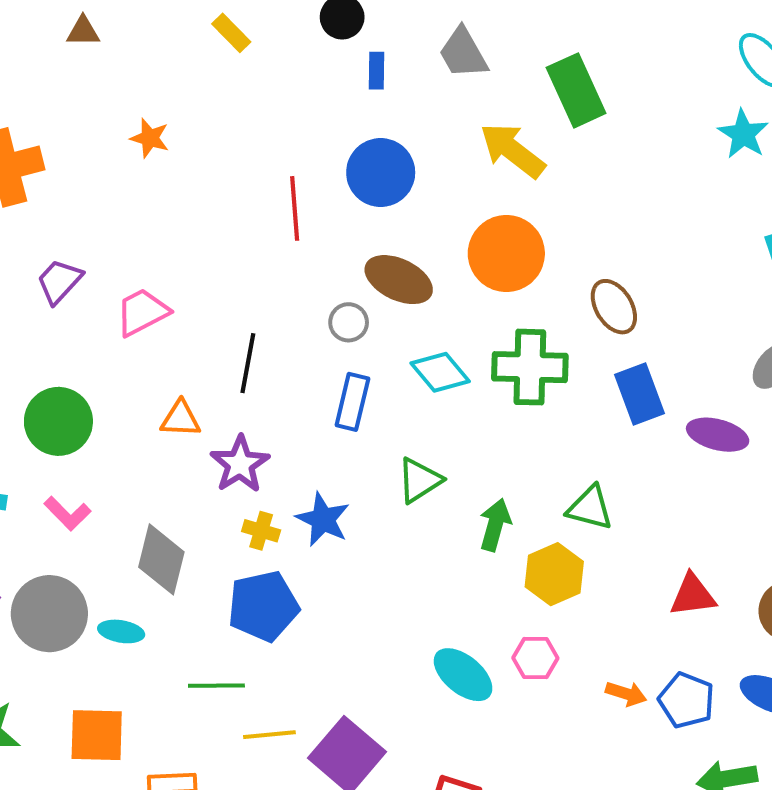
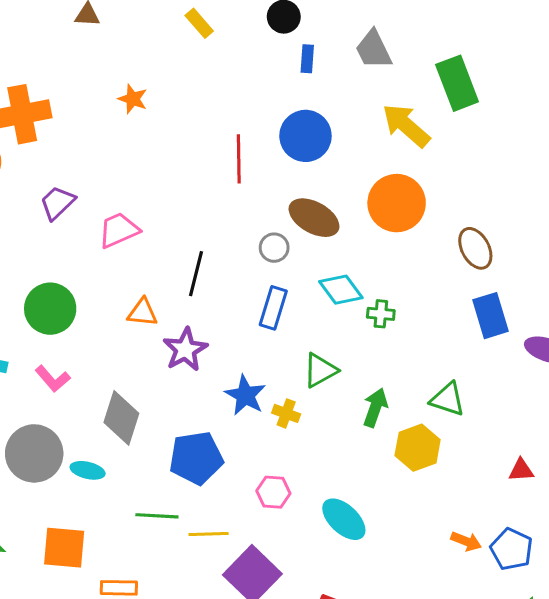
green cross: (530, 367) -> (381, 314), moved, size x0.5
yellow cross: (261, 531) -> (286, 413), moved
red triangle: (693, 595) -> (521, 470), size x0.7
pink hexagon: (535, 658) -> (273, 492), moved
yellow line: (269, 735) -> (209, 534), moved

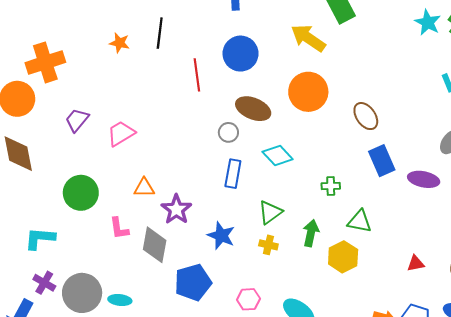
black line: (196, 274) -> (160, 33), moved
green cross: (381, 314) -> (331, 186), moved
pink L-shape: (53, 379) -> (119, 228), moved, turned 40
yellow cross: (286, 413) -> (268, 245), moved
gray diamond: (121, 418) -> (155, 245), moved

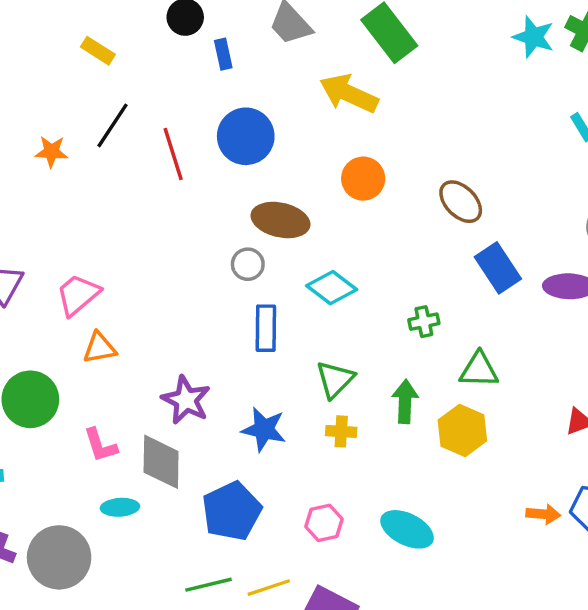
black line: (160, 33) -> (112, 125), turned 36
red line: (197, 75) -> (173, 154), moved
orange circle: (308, 92) -> (363, 179), size x0.7
orange triangle: (144, 188) -> (100, 348), moved
cyan ellipse: (120, 300) -> (120, 507), moved

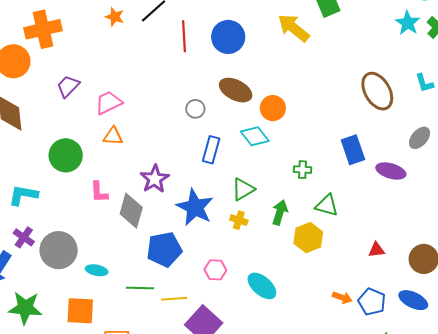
orange circle: (363, 179) -> (273, 108), moved
brown ellipse: (461, 202) -> (377, 91), moved, size x1.4
gray circle: (248, 264) -> (195, 109), moved
blue star: (264, 429) -> (195, 207), size x1.4
cyan ellipse: (120, 507) -> (97, 270), moved

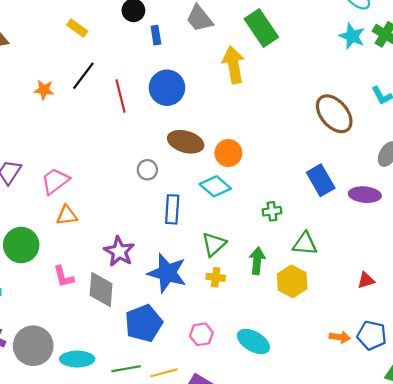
yellow arrow: (294, 28) -> (233, 65), turned 52
cyan ellipse: (97, 270) -> (77, 359), size x1.4

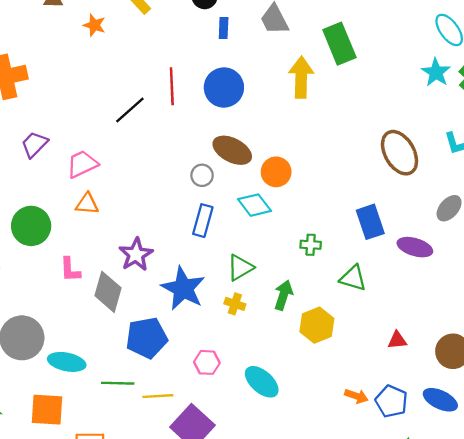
black line: (83, 76) -> (130, 110), moved
orange star: (44, 90) -> (94, 25), moved
gray circle: (147, 170) -> (202, 175), moved
green triangle: (305, 244) -> (353, 278), moved

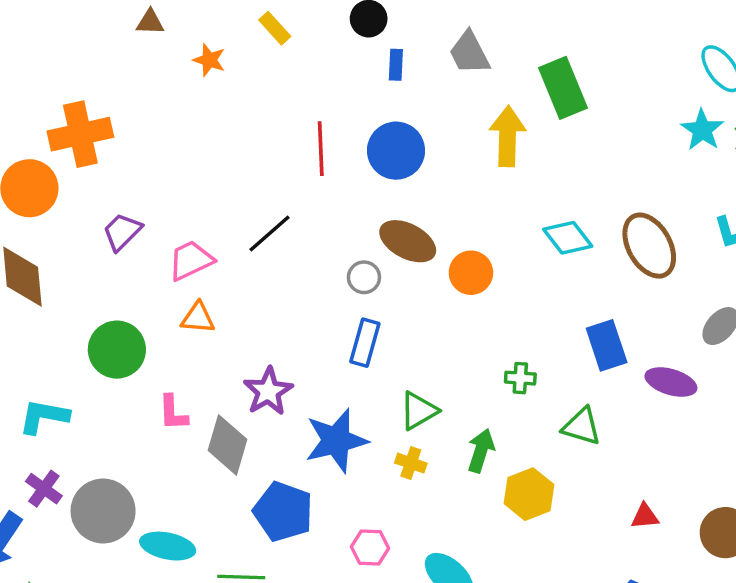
black line: (130, 110) -> (270, 234), moved
cyan diamond: (255, 205) -> (568, 238), moved
blue star: (183, 288) -> (336, 441), turned 30
blue pentagon: (147, 338) -> (283, 512), turned 30

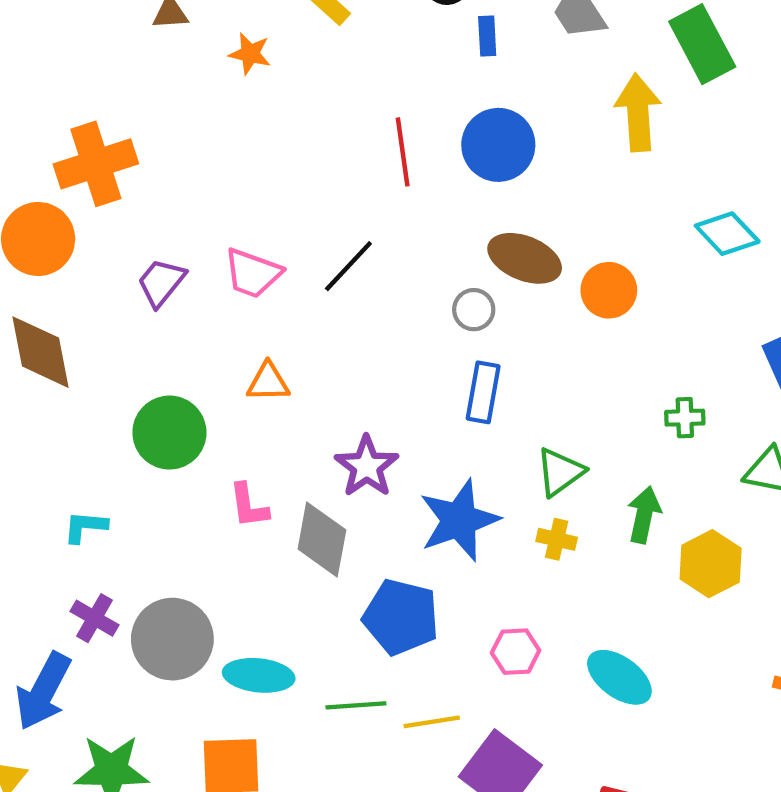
pink trapezoid: (191, 260) -> (253, 273), moved, turned -129
cyan L-shape: (44, 416) -> (85, 527), size x0.7

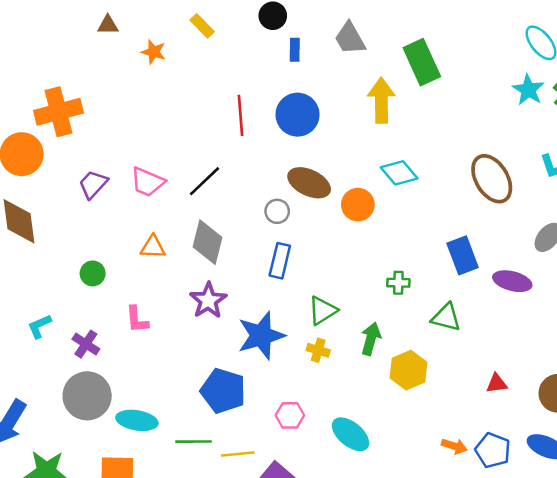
cyan diamond: (727, 234) -> (399, 173), moved
green circle: (169, 433) -> (93, 273), size x0.6
cyan L-shape: (85, 527) -> (39, 326), turned -32
gray diamond: (322, 540) -> (208, 242), moved
purple cross: (94, 618) -> (86, 344), moved

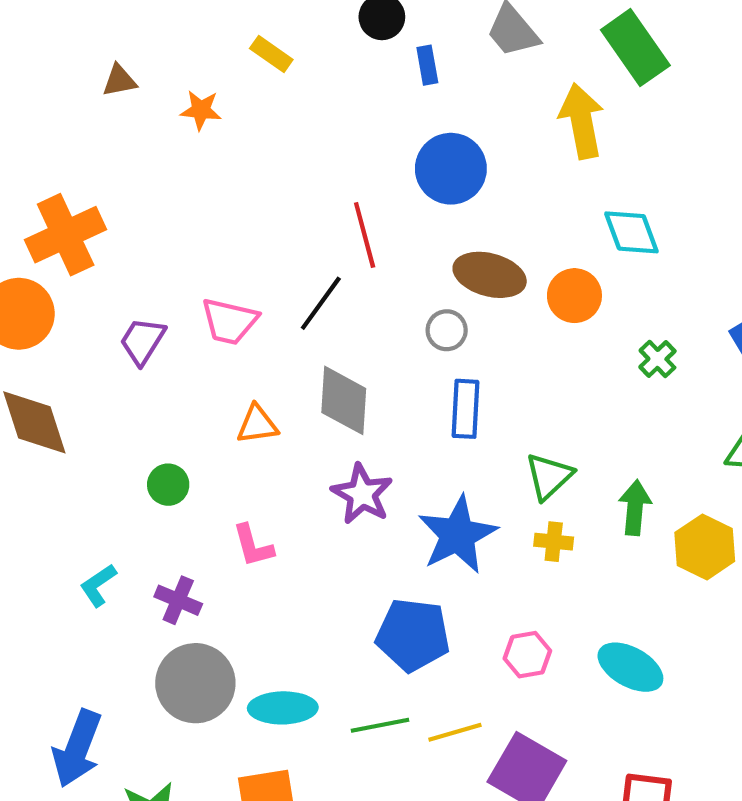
red line: (241, 115) -> (365, 235), moved
cyan diamond: (399, 173) -> (631, 232), turned 30
green cross: (398, 283) -> (657, 359), moved, turned -35

